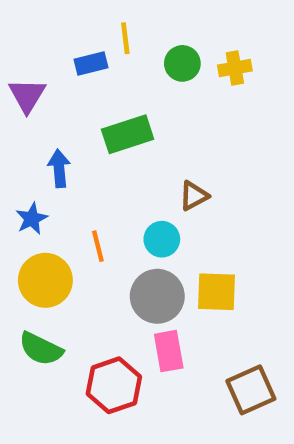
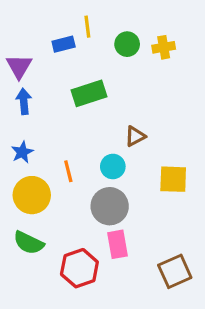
blue arrow: (59, 168) -> (24, 101), moved
yellow square: (217, 292) -> (173, 179), moved

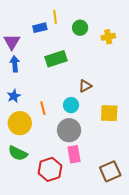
yellow cross: (164, 47) -> (108, 37), moved

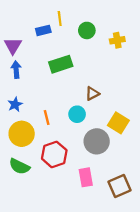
yellow square: (109, 113) -> (118, 123), turned 30
gray circle: (69, 130) -> (97, 141), moved
pink rectangle: (74, 154) -> (86, 177), moved
red hexagon: (50, 169) -> (54, 154), moved

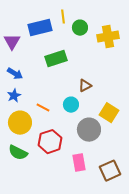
yellow line: (60, 18) -> (63, 17), moved
blue rectangle: (43, 30) -> (40, 28), size x1.6
yellow cross: (117, 40) -> (108, 37), size x1.5
blue arrow: (16, 70) -> (15, 74), moved, turned 126
orange line: (47, 117) -> (43, 108), turned -48

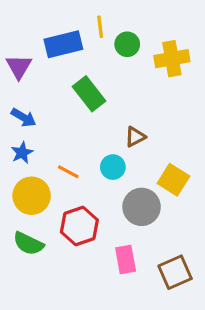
green rectangle: (56, 59) -> (89, 94), turned 70

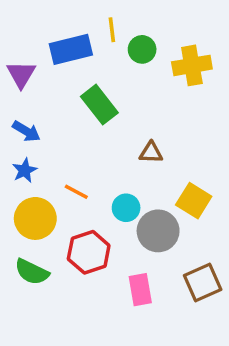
brown triangle: (135, 137) -> (151, 153), turned 30
cyan circle: (113, 167) -> (126, 208), moved
brown square: (175, 272) -> (203, 283), moved

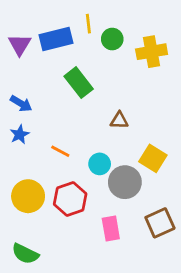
purple triangle: (21, 74) -> (20, 45), moved
yellow circle: (35, 218) -> (28, 196), moved
green semicircle: (32, 272) -> (25, 254), moved

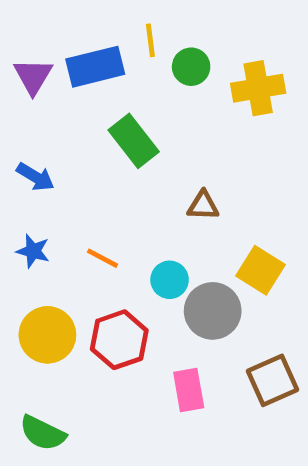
blue star: (20, 134) -> (33, 251), moved, turned -30

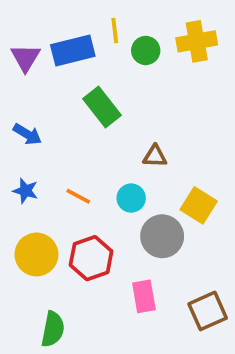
yellow cross: (258, 88) -> (197, 41), moved
cyan circle: (170, 280) -> (131, 198), moved
brown square: (273, 380) -> (208, 311), moved
green semicircle: (43, 433) -> (53, 329), moved, turned -105

